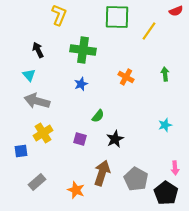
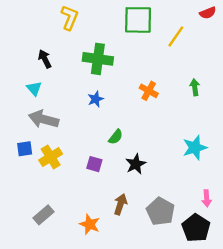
cyan star: (165, 125) -> (195, 148), size x1.5
blue square: (21, 151) -> (25, 149), moved
brown arrow: (102, 173) -> (120, 204), size x0.7

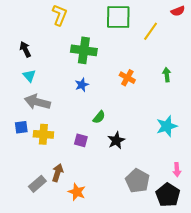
black arrow: (45, 59) -> (25, 49), moved
yellow cross: (51, 157) -> (43, 134), turned 36
brown arrow: (120, 204) -> (58, 173), moved

